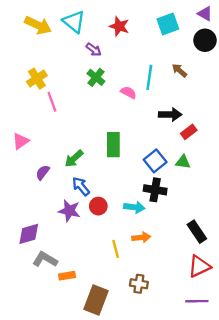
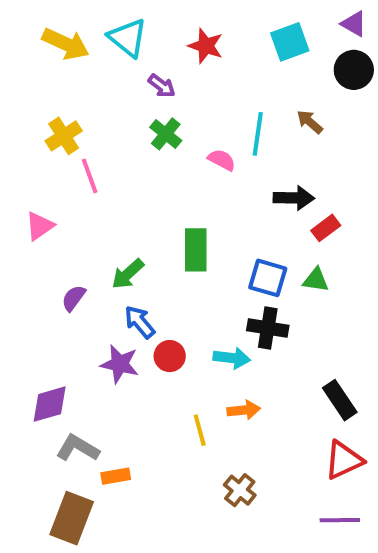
pink triangle: (21, 141) -> (40, 226), moved
blue square: (155, 161) -> (268, 278), turned -35
brown cross: (139, 284) -> (240, 490), turned 30
brown rectangle: (96, 300) -> (72, 518), moved

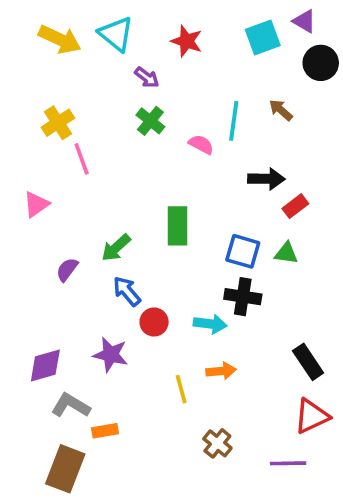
purple triangle: (354, 24) -> (304, 21), moved
purple star: (120, 364) -> (111, 355), moved
purple line: (340, 520) -> (288, 463), moved

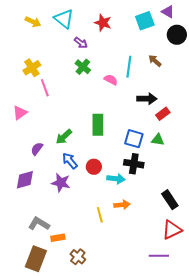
yellow arrow: (60, 39) -> (33, 22), size x0.7
red circle: (154, 322) -> (94, 167), moved
purple star: (111, 355) -> (61, 183), moved
purple diamond: (45, 365) -> (25, 180), moved
brown cross: (217, 443) -> (78, 257), moved

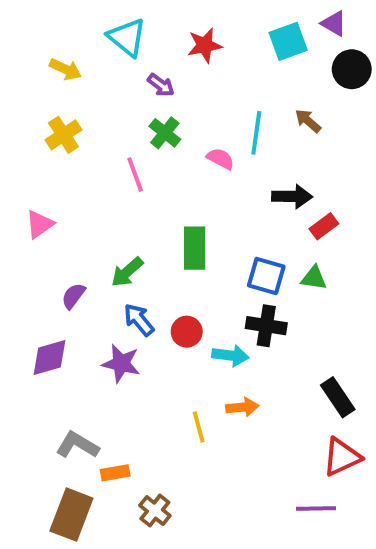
yellow arrow: (33, 22) -> (65, 69), moved
red star: (103, 23) -> (205, 45), turned -30
pink line: (45, 88) -> (135, 175), moved

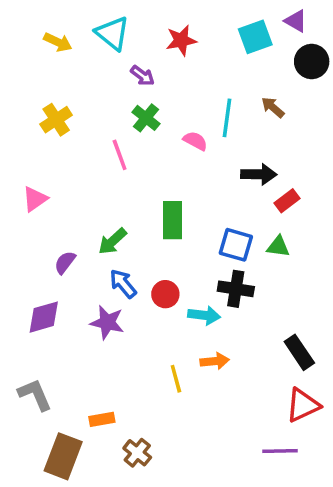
yellow arrow: (65, 69) -> (58, 42), moved
gray L-shape: (77, 445) -> (35, 395), moved, turned 36

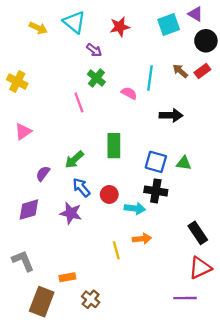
yellow cross: (56, 120) -> (17, 82), moved, turned -30
red rectangle: (287, 201) -> (202, 71), moved

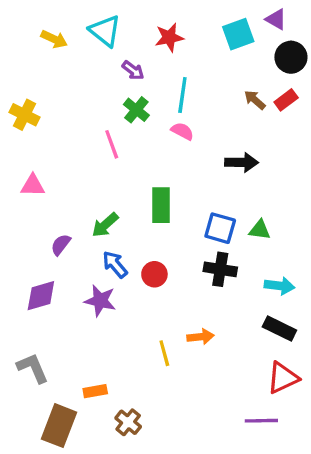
cyan line: (150, 78) -> (182, 95), moved
pink triangle: (23, 132) -> (33, 185), turned 36
cyan arrow: (135, 208) -> (279, 286), moved
black rectangle: (198, 233) -> (279, 329), turned -30

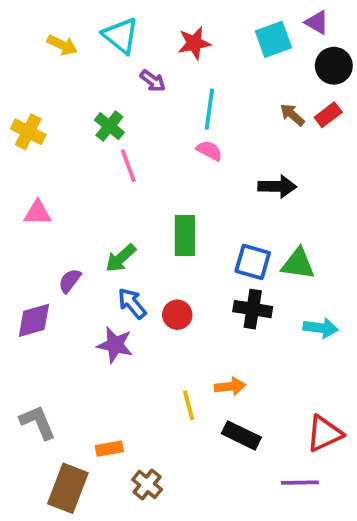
green cross: (136, 110) -> (109, 126), moved
green triangle: (260, 230) -> (298, 264), size x1.4
purple diamond: (41, 296) -> (34, 320), moved
black rectangle: (279, 329) -> (241, 435), moved

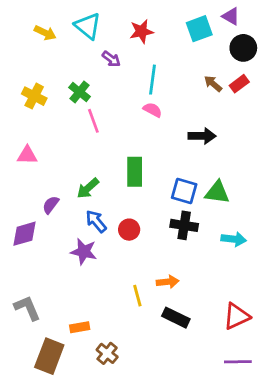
yellow cross: (28, 132) -> (34, 96), moved
purple line: (300, 483) -> (238, 362), moved

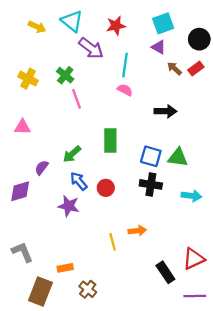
purple triangle: (231, 16) -> (159, 47), moved
purple arrow: (111, 59) -> (91, 48), size x1.6
black rectangle: (176, 318) -> (165, 272), moved, turned 30

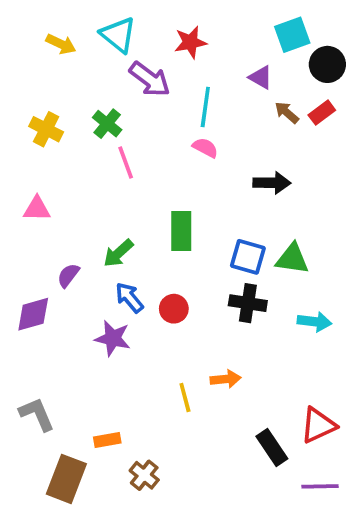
cyan square: (163, 23) -> (292, 35), moved

